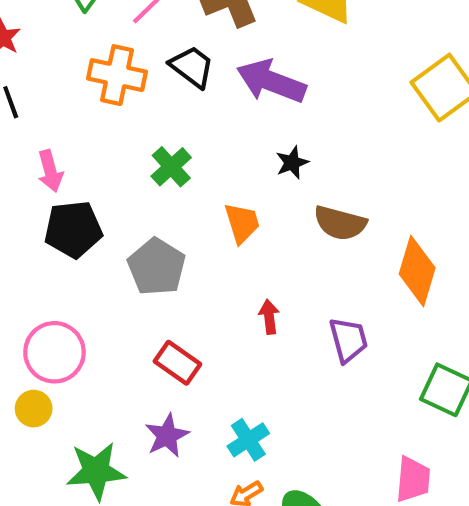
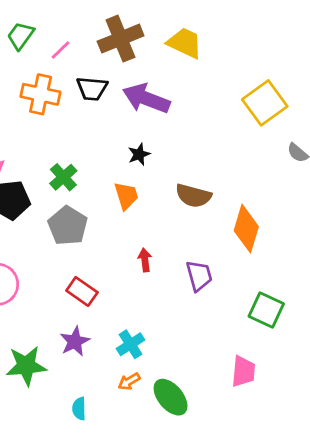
black trapezoid: (192, 67) -> (92, 89), turned 148
black star: (292, 163) -> (139, 154), moved
green cross: (171, 167) -> (63, 177), moved

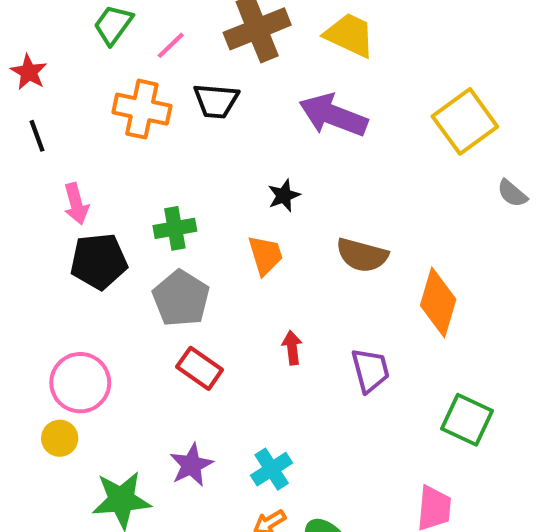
purple arrow: (146, 99) -> (333, 115), moved
green cross: (63, 177) -> (175, 228), turned 32
red rectangle: (82, 291) -> (200, 368), moved

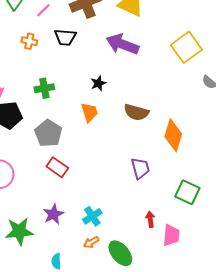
orange cross: (142, 109) -> (29, 41), size x0.6
green cross: (175, 228) -> (44, 88), moved
red arrow: (292, 348) -> (150, 219), moved

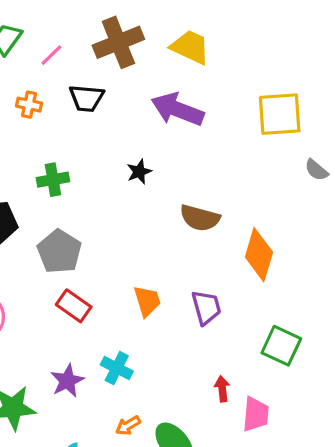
yellow square: (186, 47) -> (280, 114), turned 32
orange trapezoid: (89, 112) -> (147, 301), moved
cyan cross: (92, 216) -> (117, 368), moved, turned -30

